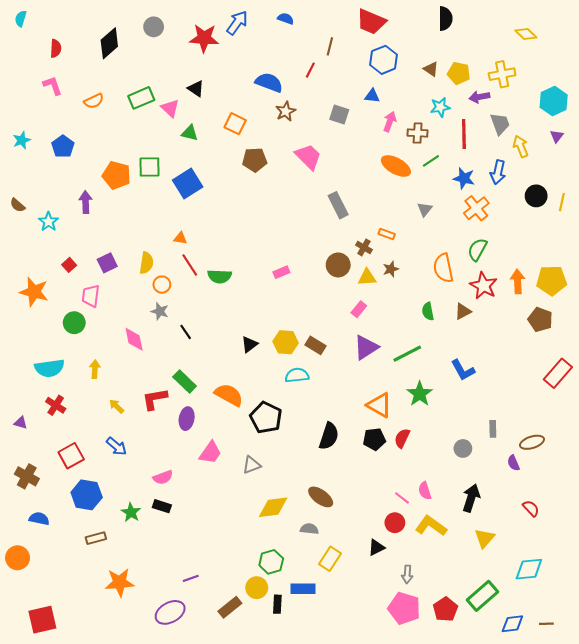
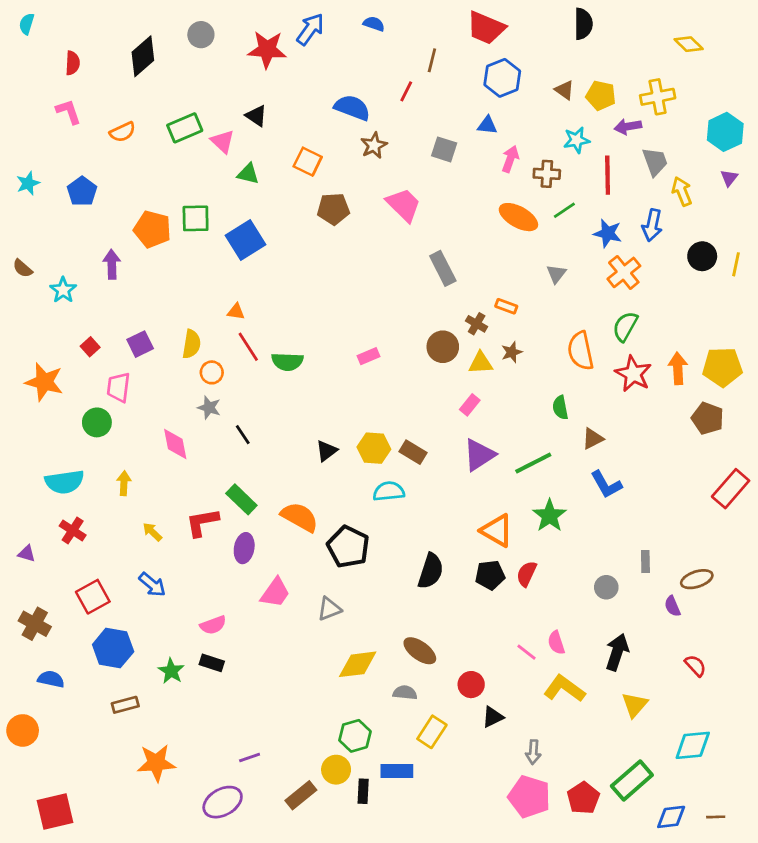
brown triangle: (463, 311) -> (593, 439), moved
red circle: (395, 523) -> (471, 685), moved

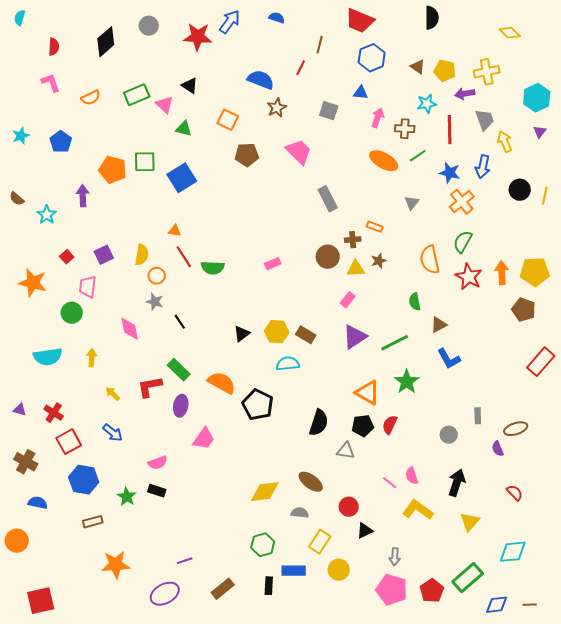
brown cross: (477, 324) -> (353, 240), turned -35
red cross: (73, 531) -> (54, 413), moved
gray triangle: (329, 609) -> (346, 451), moved, turned 30
yellow circle: (336, 770) -> (339, 570), moved

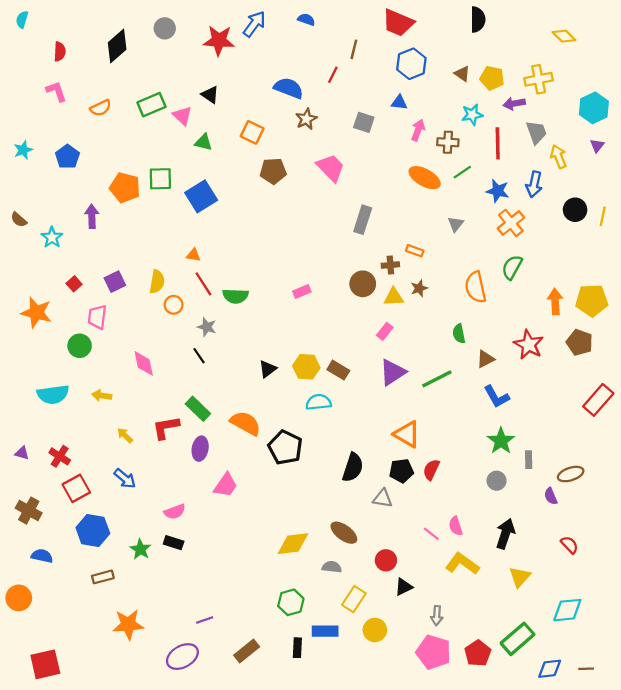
gray rectangle: (328, 199) -> (363, 220), turned 45
red star: (469, 277) -> (529, 345), moved
gray star: (155, 302) -> (207, 327), moved
yellow arrow: (92, 358) -> (102, 396), turned -84
green star: (407, 382) -> (501, 441), moved

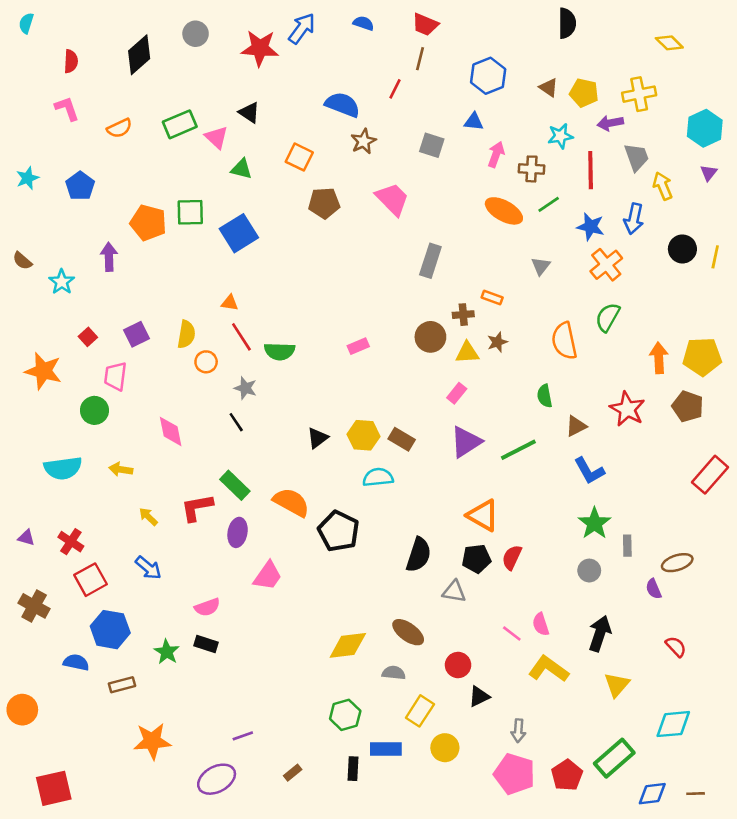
red trapezoid: (398, 23) -> (425, 25), moved, size x0.7
blue semicircle: (42, 556) -> (76, 662), moved
brown rectangle: (247, 651) -> (293, 773), size x0.6

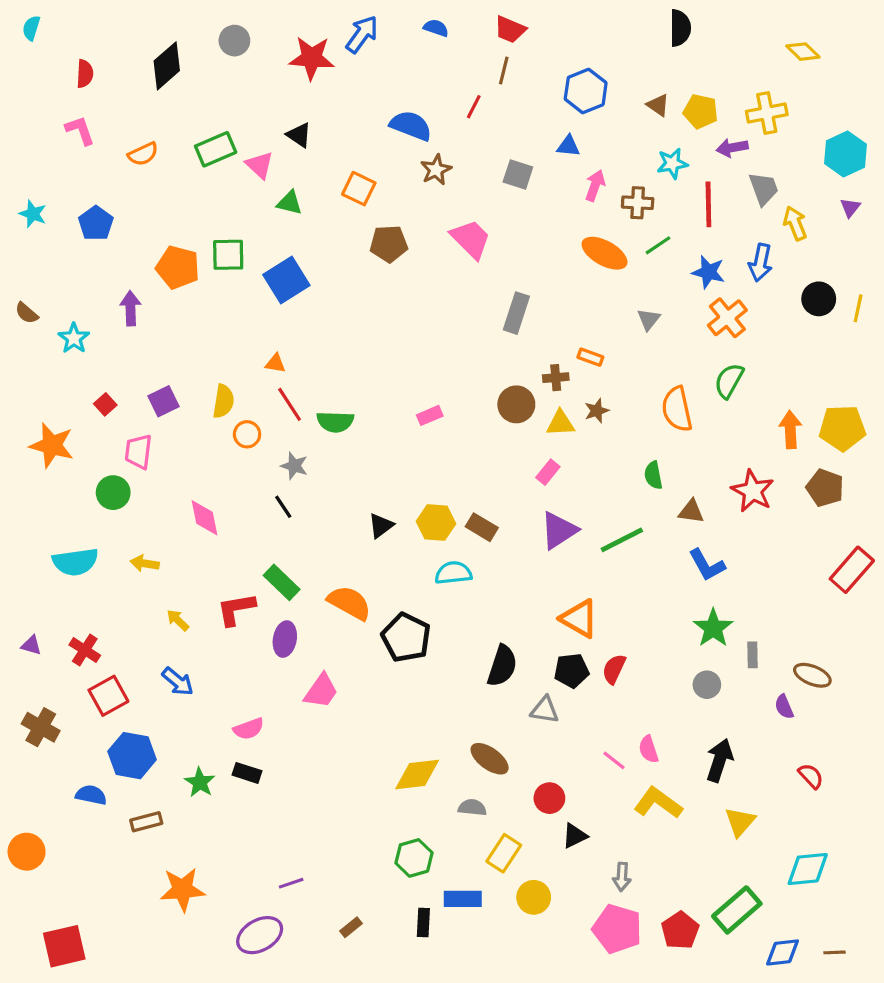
cyan star: (28, 178) -> (33, 214), turned -30
brown triangle: (576, 426) -> (691, 511), turned 35
brown ellipse: (677, 563) -> (812, 675), turned 40

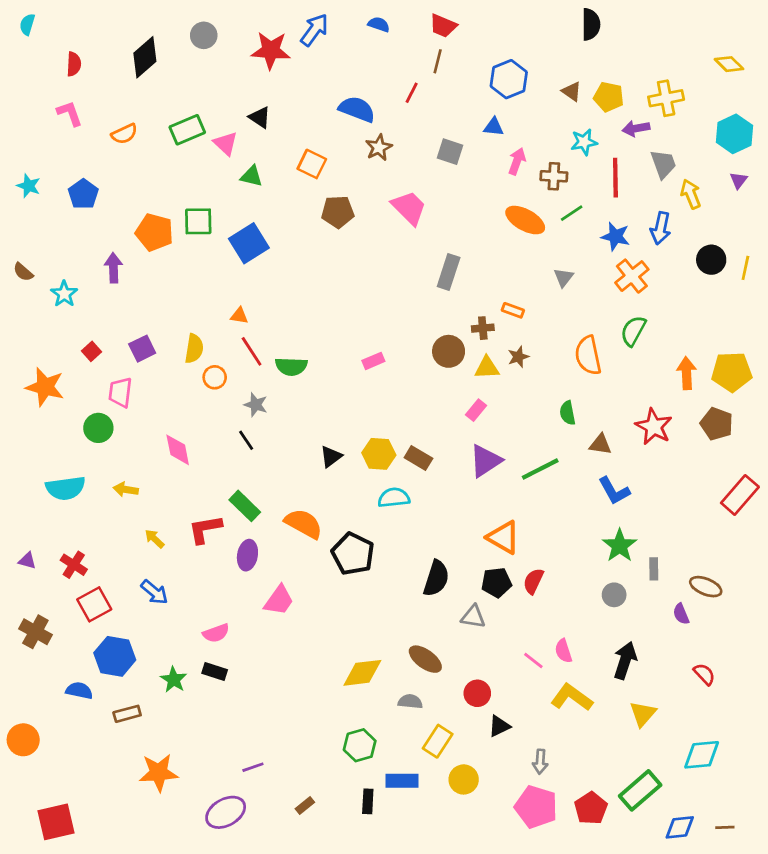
yellow diamond: (803, 52) -> (729, 64), moved

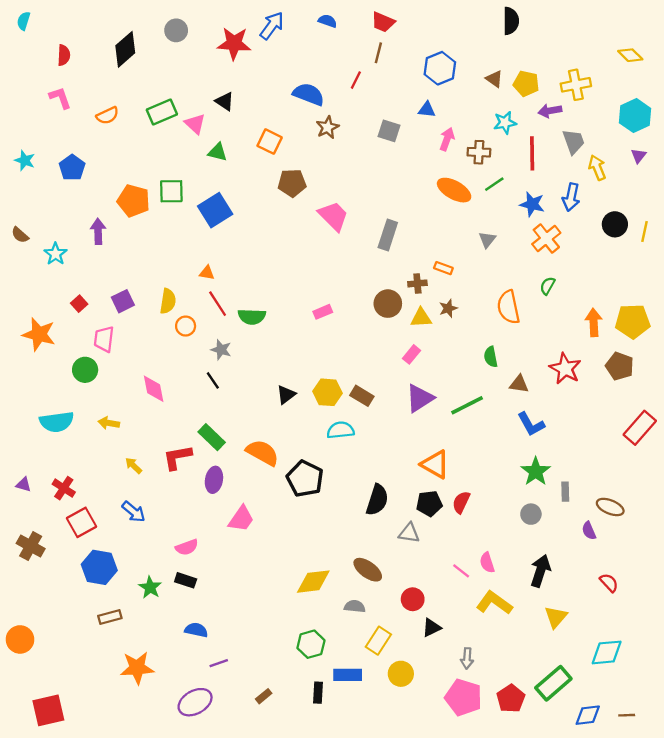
pink trapezoid: (409, 208) -> (333, 216), moved
green semicircle: (633, 331) -> (547, 286), size x0.7
blue semicircle: (79, 691) -> (196, 630), moved

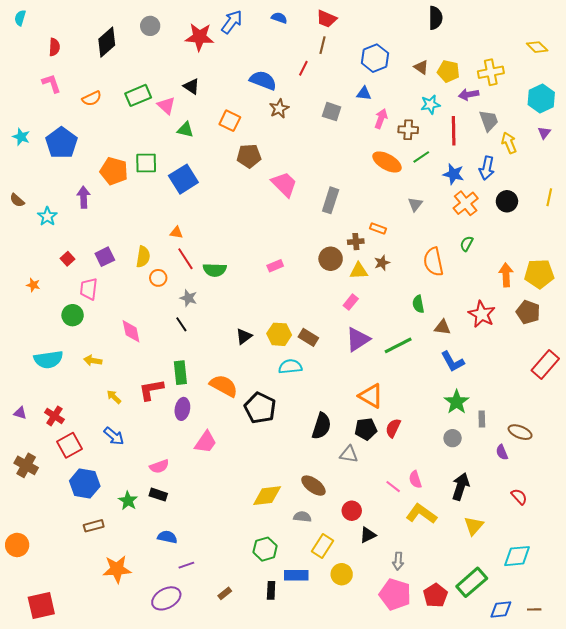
blue pentagon: (72, 168) -> (61, 143), size x1.4
black circle: (615, 224) -> (507, 201), moved
orange star: (39, 334) -> (33, 285), size x0.5
green rectangle: (212, 437) -> (180, 373), turned 40

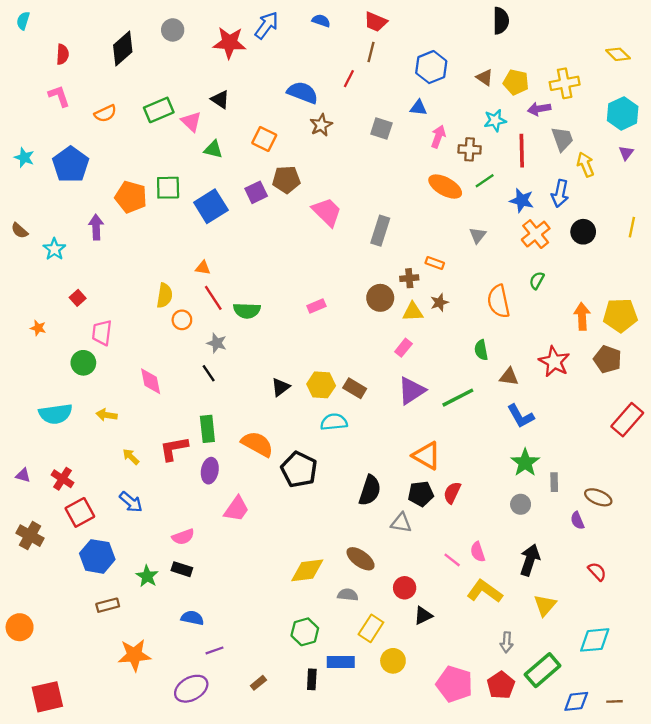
purple square: (105, 257) -> (256, 192), moved
gray arrow: (398, 561) -> (507, 642), moved

